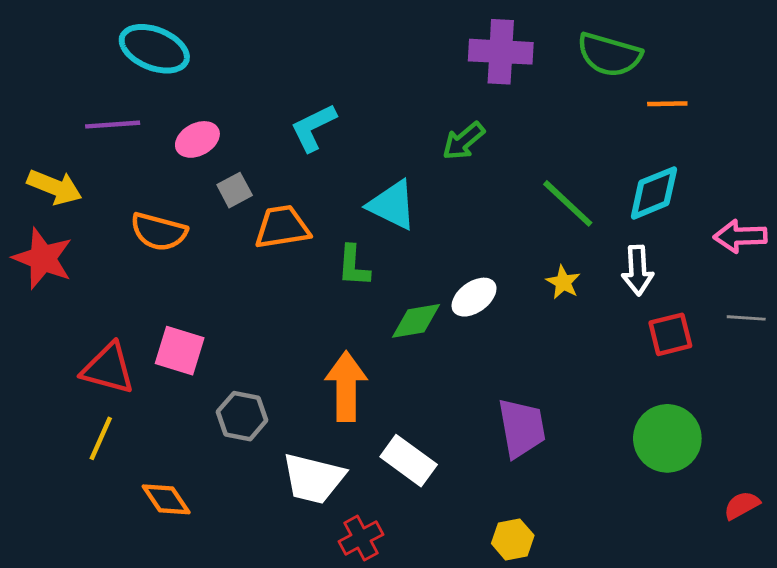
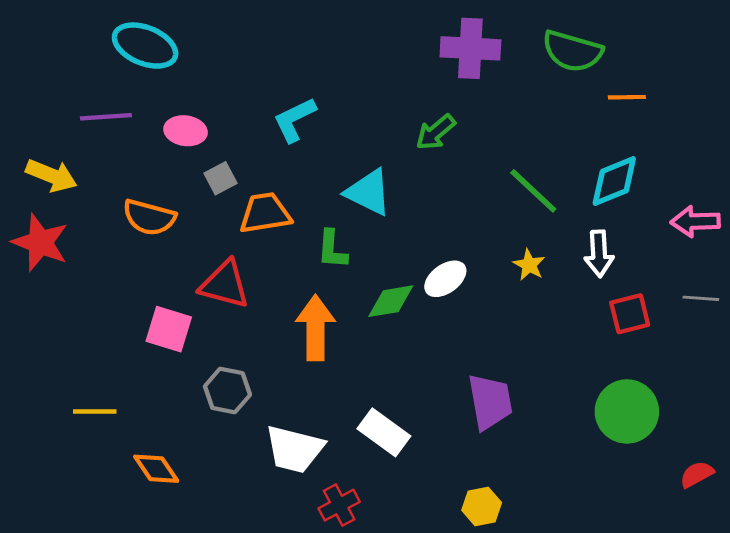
pink ellipse: (197, 139) -> (186, 131), turned 36
red triangle: (108, 368) -> (225, 284), moved
orange arrow: (346, 386) -> (315, 328), moved
yellow line: (101, 438) -> (95, 411), turned 66

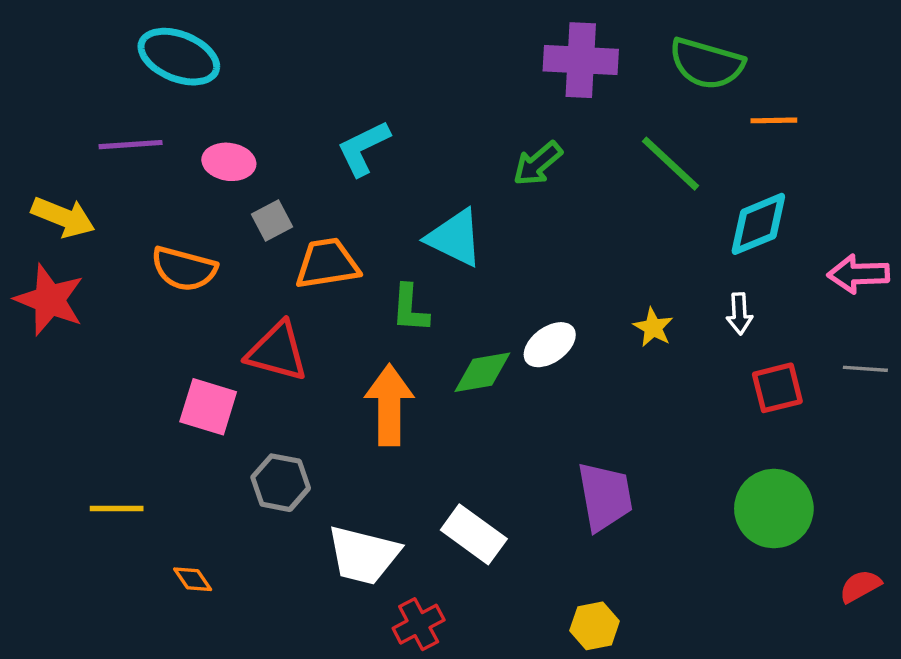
green line: (533, 191) -> (670, 164), moved
white arrow: (599, 254) -> (739, 314), size x0.7
orange diamond: (156, 469) -> (193, 579), size x0.7

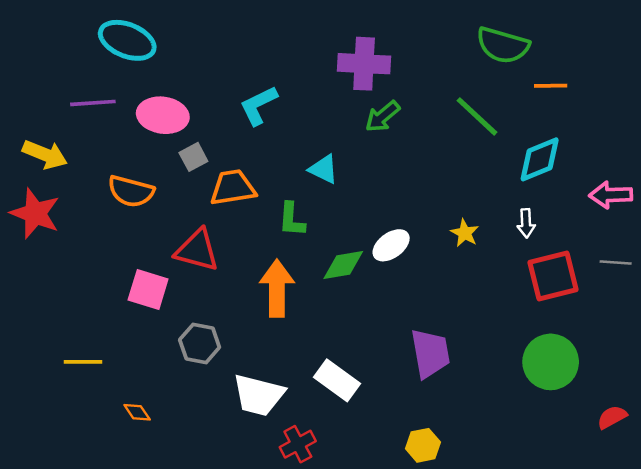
purple cross: (581, 60) -> (364, 64), moved
pink ellipse: (229, 162) -> (163, 115), size x1.4
cyan triangle: (455, 238) -> (324, 169), size x0.7
red square: (777, 388) -> (553, 276), size x1.4

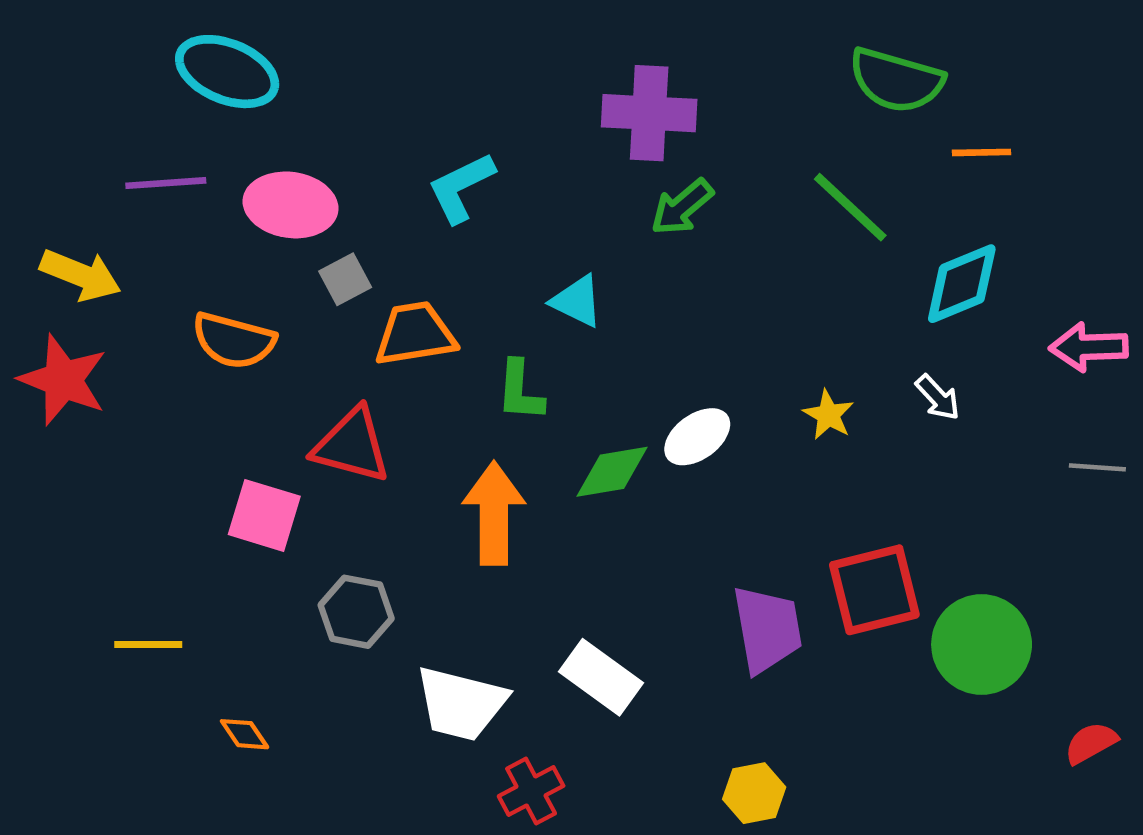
white arrow: (526, 223) -> (938, 397), turned -40
red square: (553, 276) -> (874, 590), moved

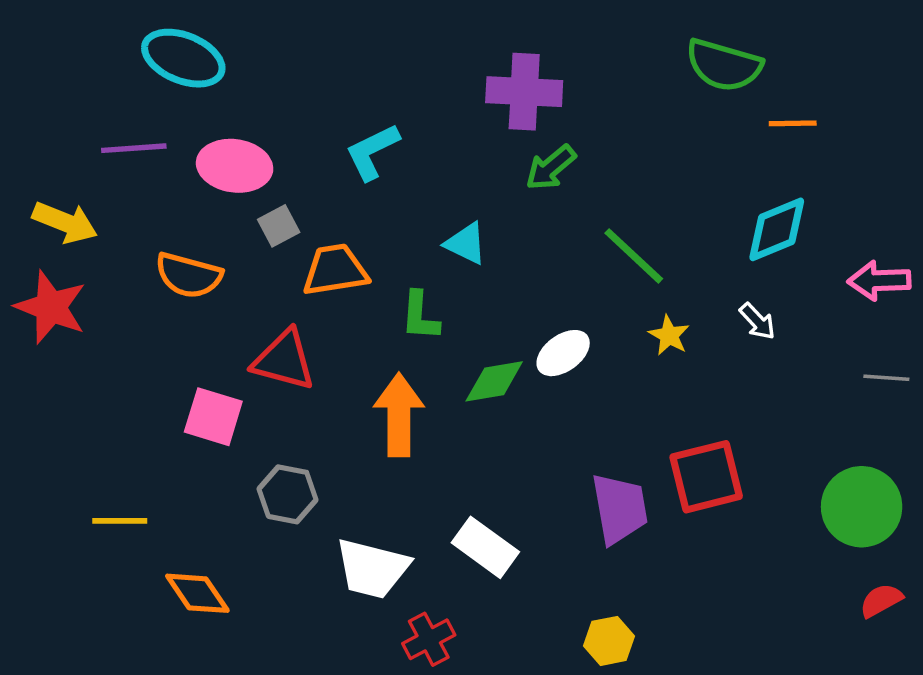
green line: (850, 207) -> (634, 256), moved
green circle: (982, 644) -> (862, 507), moved
orange diamond: (245, 734) -> (197, 593), size x1.6

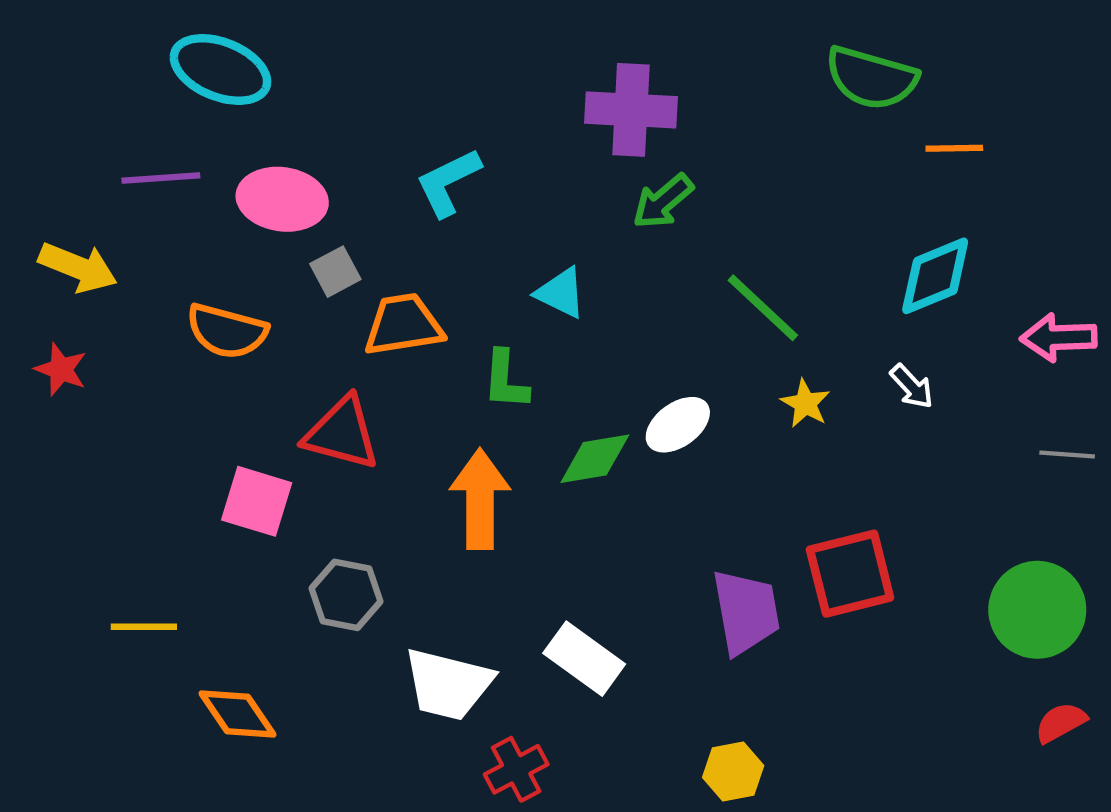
red star: (51, 307) -> (61, 369), size x0.6

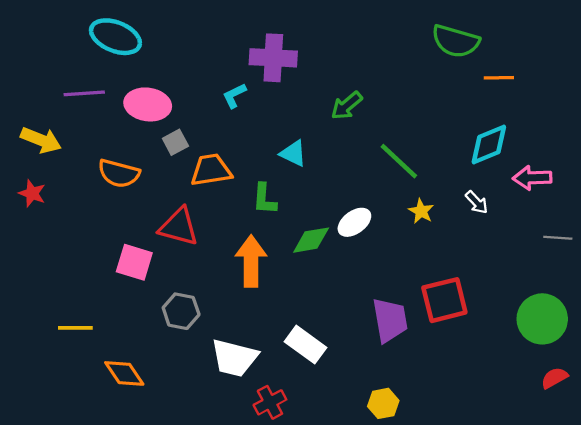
purple cross: (631, 110) -> (273, 58), moved
cyan L-shape: (448, 182) -> (234, 96), size x0.7
pink arrow: (1059, 338) -> (532, 178), moved

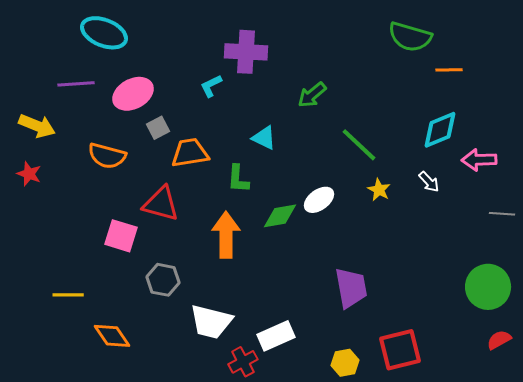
pink ellipse: (148, 104) -> (133, 94), turned -36
red square: (444, 300) -> (400, 350), moved
white rectangle: (306, 345) -> (276, 336), moved, turned -60

